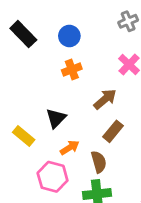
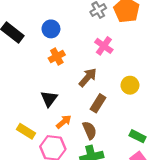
yellow rectangle: (24, 136) -> (26, 131), moved

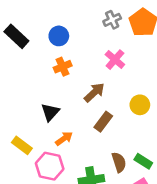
brown semicircle: (90, 130) -> (119, 162), moved

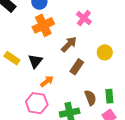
orange cross: (63, 67) -> (43, 25), size x1.5
yellow rectangle: (22, 145) -> (12, 58), moved
green rectangle: (143, 161) -> (109, 96), turned 56

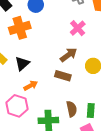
orange cross: (43, 25) -> (20, 28), moved
brown arrow: (69, 44) -> (69, 55), moved
brown rectangle: (77, 67) -> (63, 76), turned 63

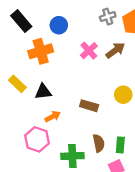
pink cross: (78, 28) -> (89, 51), moved
brown arrow: (69, 55) -> (115, 50), moved
black triangle: (22, 64) -> (43, 92), turned 35

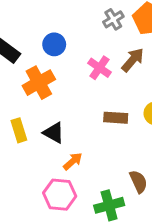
yellow rectangle: (17, 84) -> (19, 130), turned 42
black triangle: (43, 92) -> (54, 133), turned 48
brown rectangle: (89, 106) -> (116, 118), moved

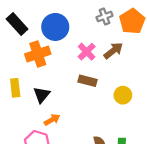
blue circle: (54, 44) -> (55, 27), size x1.5
brown rectangle: (116, 118) -> (88, 81), moved
black triangle: (54, 133) -> (42, 95), turned 30

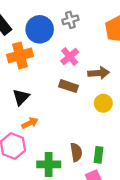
gray cross: (105, 17) -> (70, 20), moved
brown arrow: (113, 51) -> (99, 73), moved, turned 30

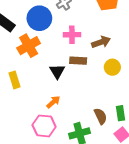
pink cross: (70, 57) -> (72, 35), turned -35
black triangle: (21, 97) -> (57, 71), moved

